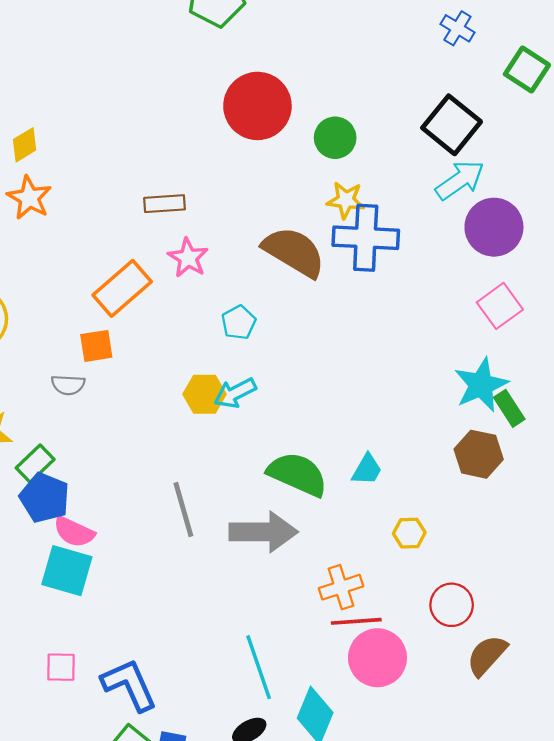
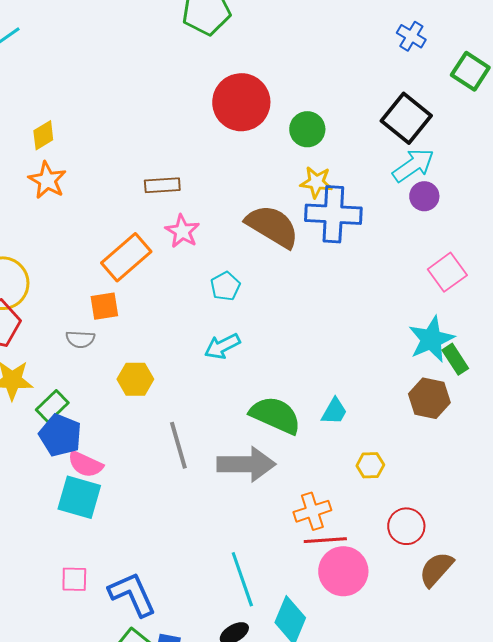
purple circle: (494, 227) -> (424, 196), moved, size x0.6
yellow hexagon: (205, 394) -> (135, 379), moved

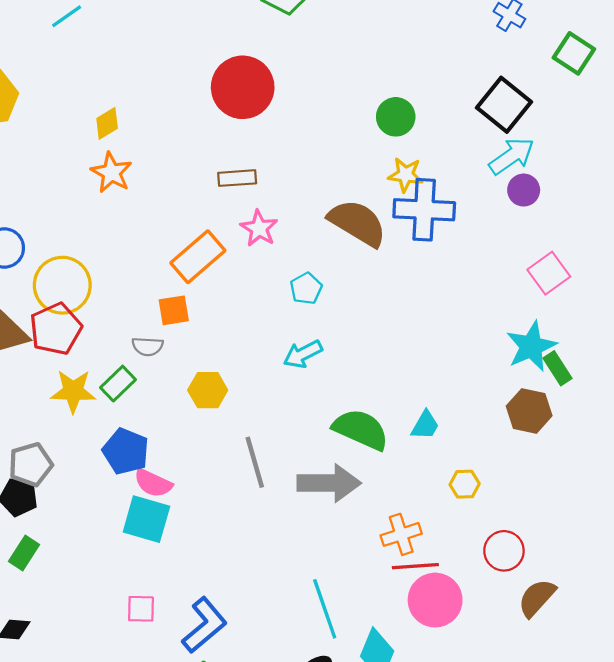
red circle: (241, 102) -> (243, 87), moved
green rectangle: (52, 406) -> (118, 384), moved
blue L-shape: (132, 594) -> (204, 625), turned 74

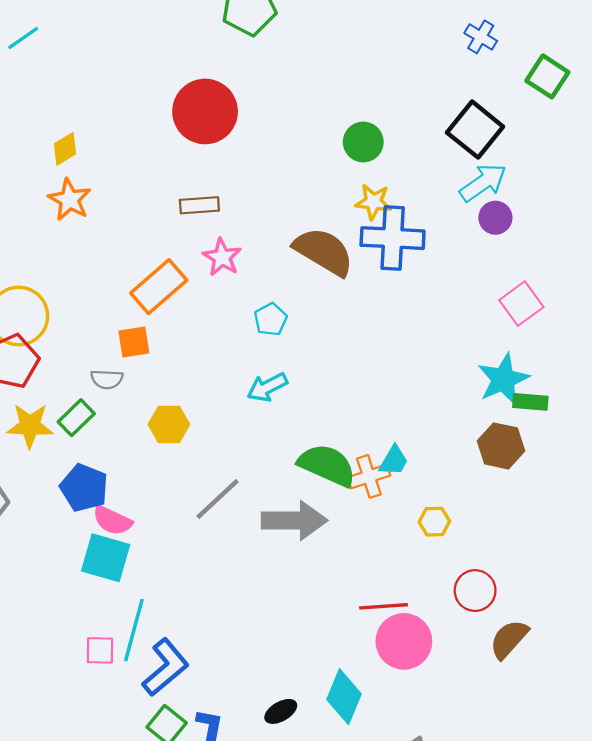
green rectangle: (558, 368) -> (530, 402), turned -52
gray line: (255, 462) -> (217, 499), turned 63
orange cross: (401, 534) -> (369, 476), moved
cyan line: (325, 609) -> (134, 630), moved, turned 34

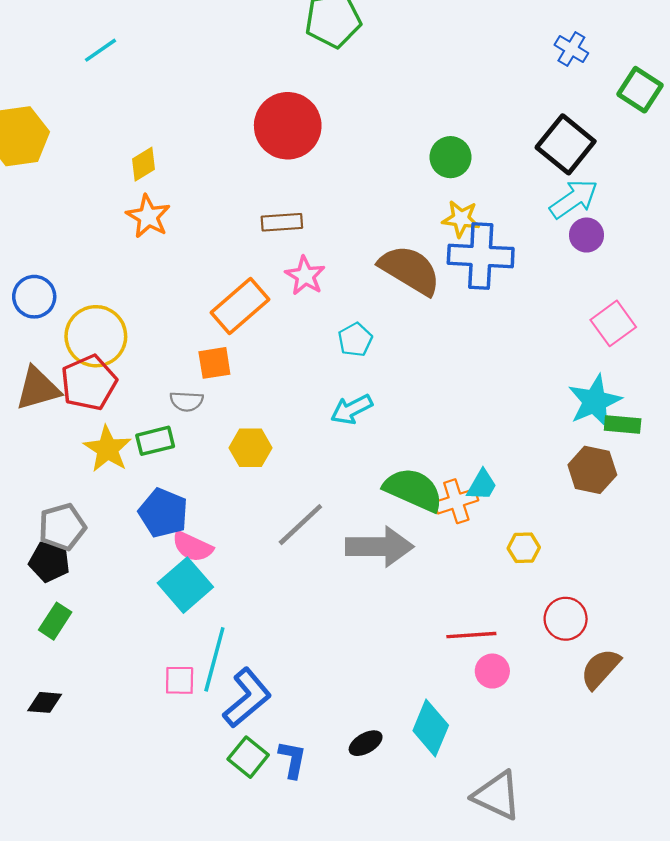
green rectangle: (76, 418) -> (155, 441), turned 30
yellow star: (30, 426) -> (107, 449), turned 30
cyan square: (106, 558) -> (185, 585), turned 33
pink circle: (404, 641) -> (492, 671), size x0.6

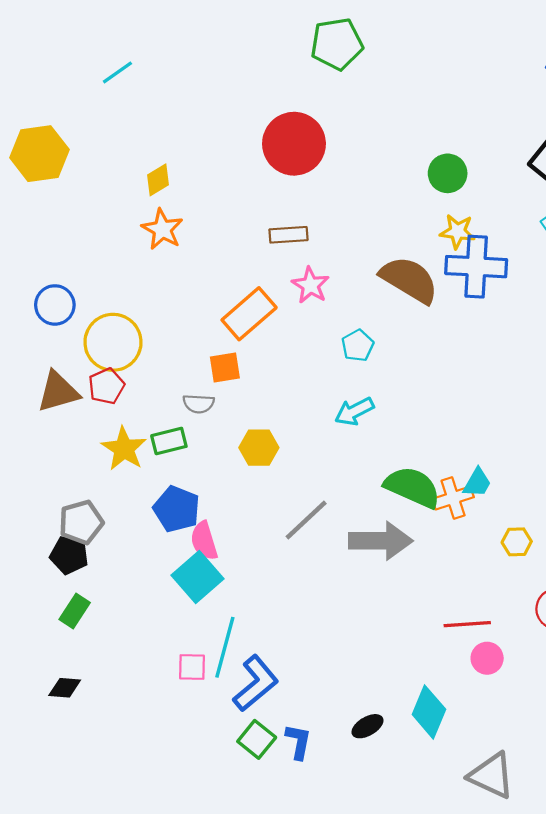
red pentagon: (89, 383) -> (106, 386), size x0.7
pink semicircle: (192, 547) -> (204, 541), turned 48

